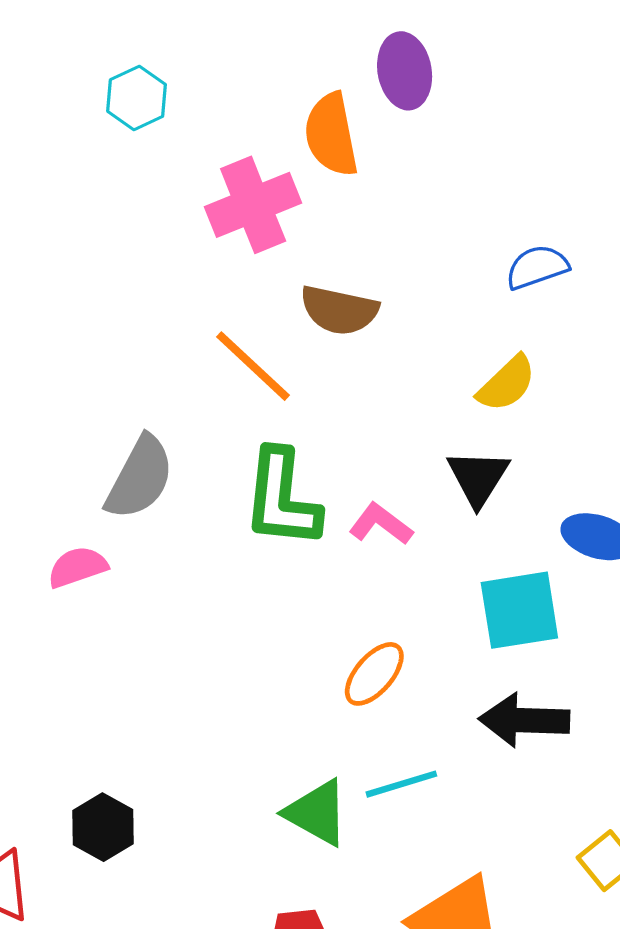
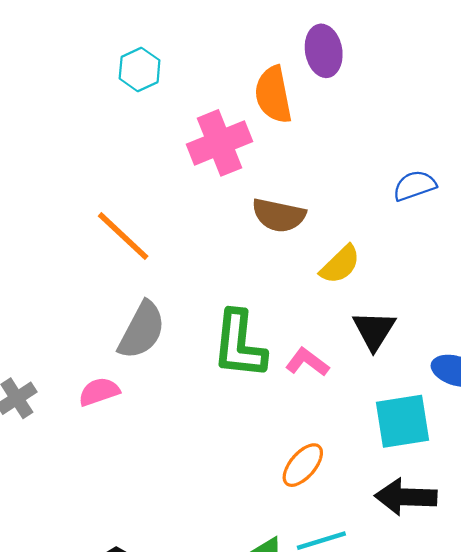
orange line: (253, 366) -> (123, 236), moved
yellow semicircle: (507, 384) -> (340, 265), moved

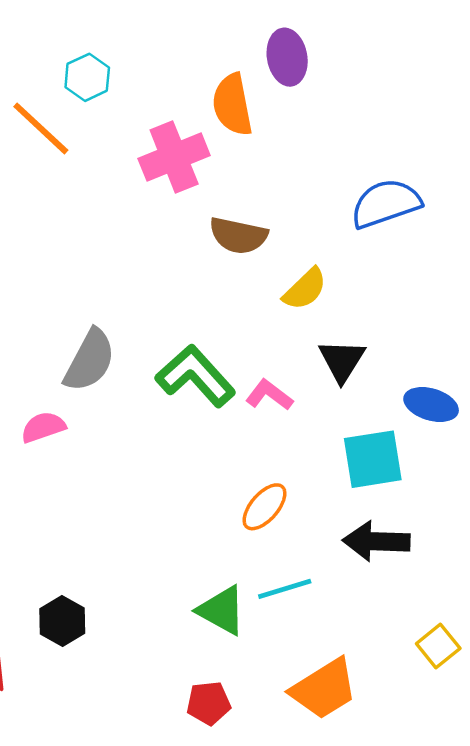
blue semicircle: (415, 186) -> (386, 203), size x1.5
orange line: (123, 236) -> (41, 128), moved
green L-shape: (239, 345) -> (195, 376), turned 132

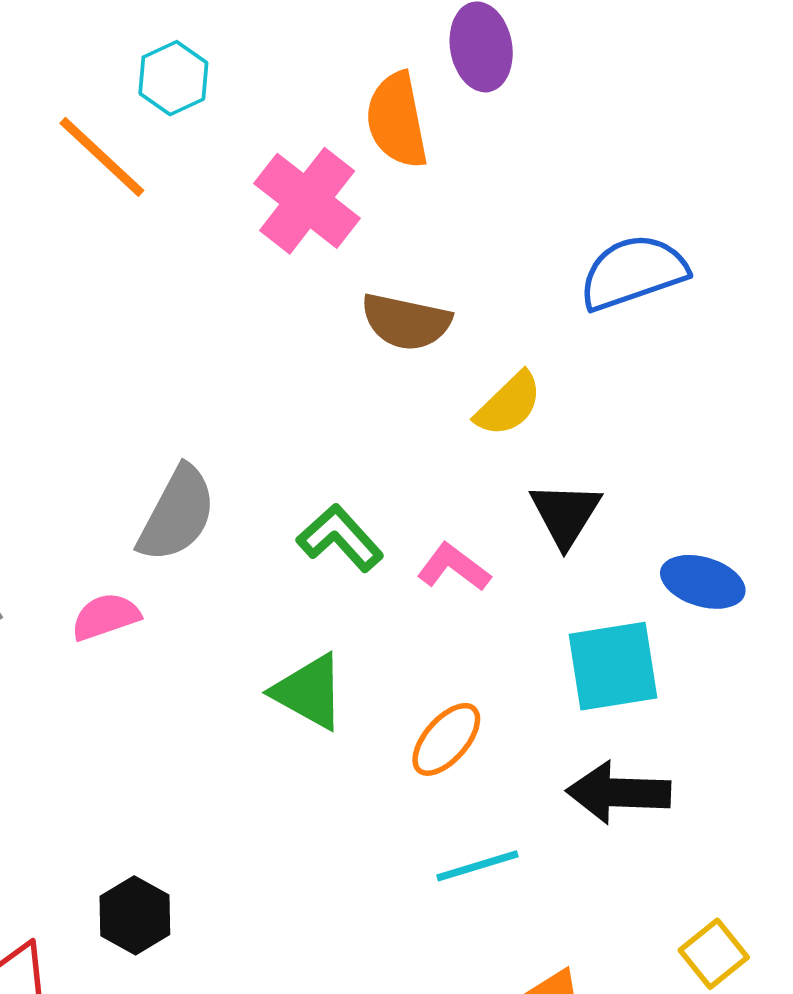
pink cross: (174, 157) -> (307, 201), turned -30
green L-shape: (195, 376) -> (340, 538), size x0.7
green triangle: (222, 610) -> (309, 692), moved

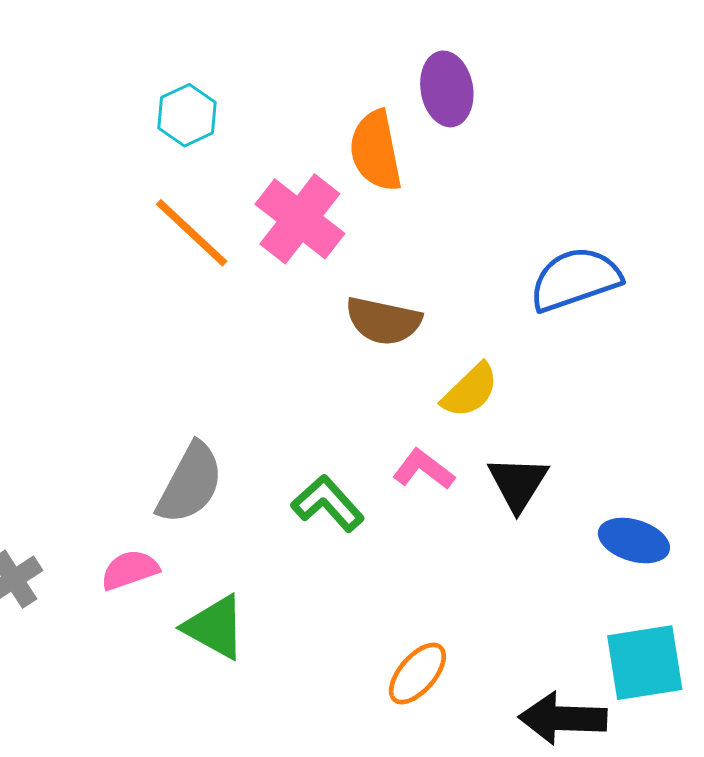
orange line: (102, 157) -> (192, 233), moved
pink L-shape: (454, 567) -> (424, 469), moved
cyan square: (613, 666) -> (645, 663), moved
green triangle: (309, 692) -> (215, 627), moved

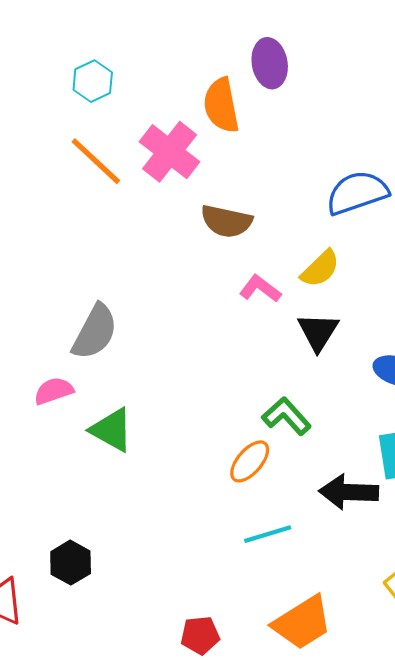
yellow semicircle: (470, 391) -> (320, 269), moved
pink L-shape: (424, 469) -> (260, 289), moved
green L-shape: (328, 503) -> (287, 416), moved

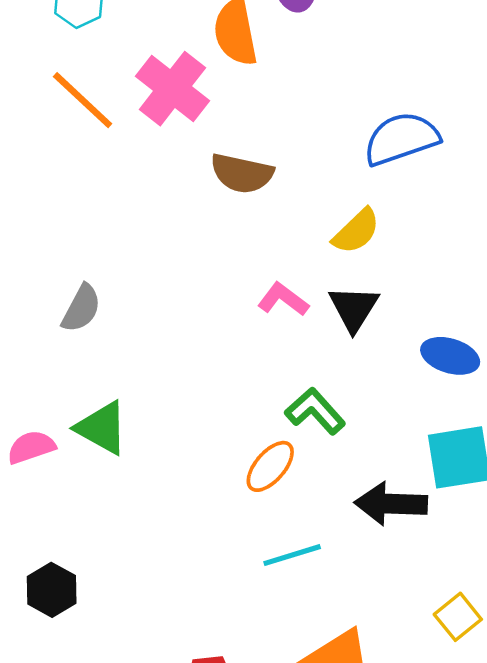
pink L-shape: (260, 289) -> (283, 299), moved
gray semicircle: (95, 332) -> (81, 308), size x0.7
pink semicircle: (54, 391) -> (31, 447), moved

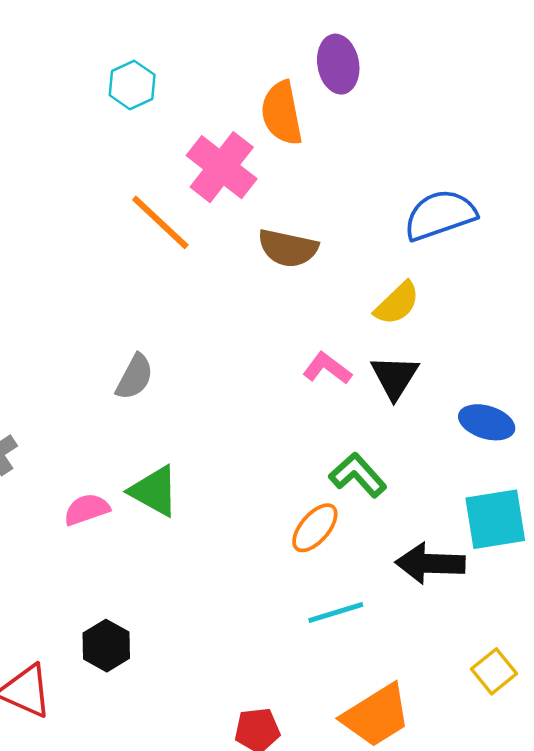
orange line: (83, 100) -> (160, 222), moved

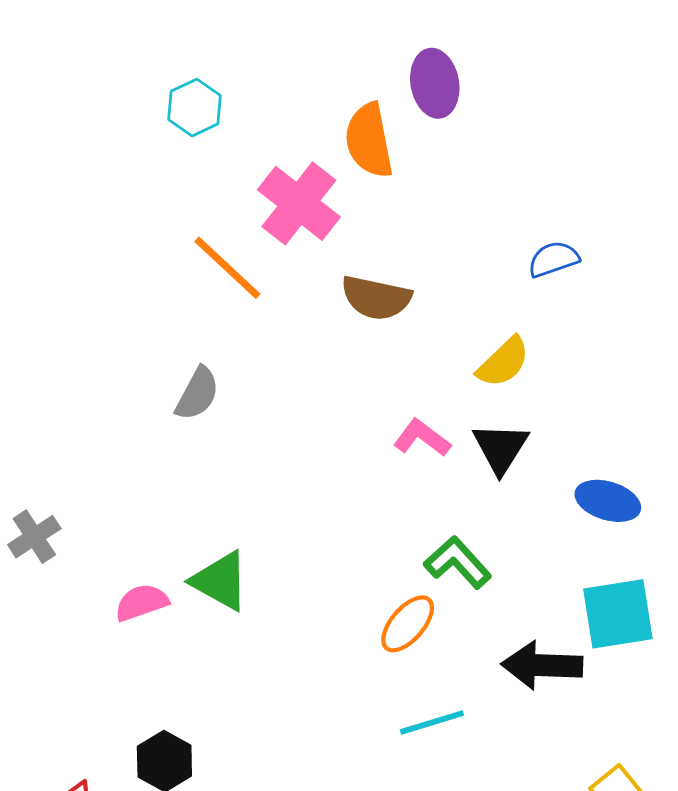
blue semicircle: (440, 215) -> (553, 259), size x0.6
gray semicircle: (135, 377) -> (197, 394), moved

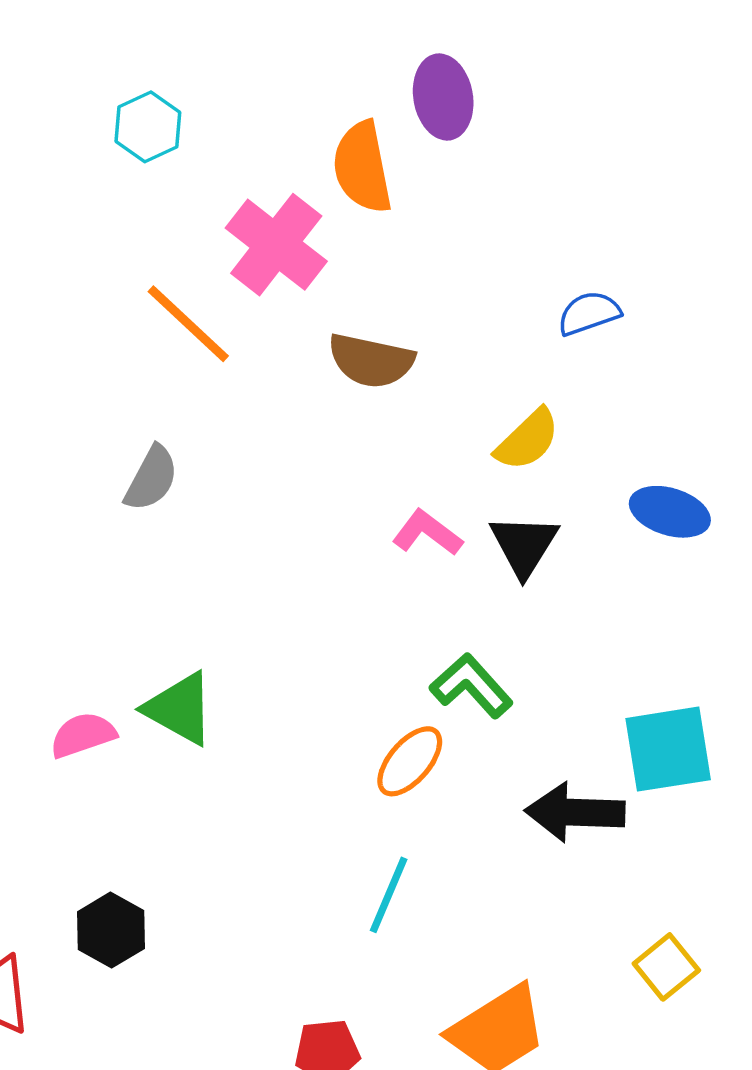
blue ellipse: (608, 501) -> (670, 512), moved
cyan line: (432, 723) -> (389, 895), moved, turned -50

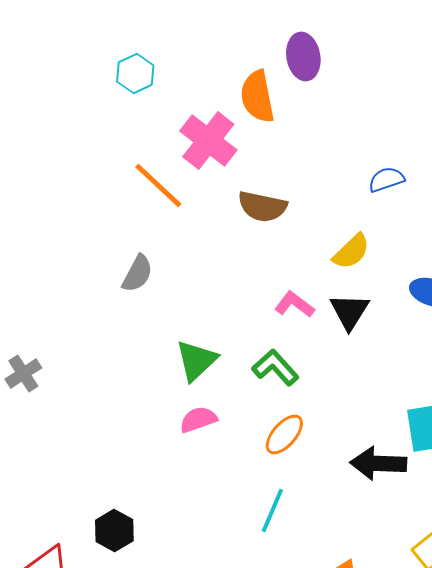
green L-shape: (471, 686) -> (275, 368), moved
green triangle: (180, 709) -> (196, 360), moved, turned 48
pink semicircle: (83, 735) -> (198, 420), moved

